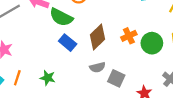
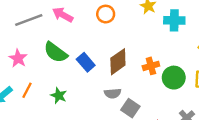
green semicircle: (61, 17) -> (56, 52), moved

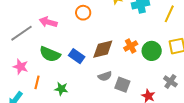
brown diamond: (118, 62) -> (103, 49), turned 35
orange line: (27, 90) -> (37, 82), moved

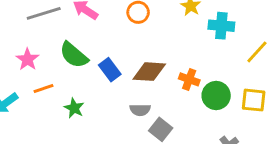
orange cross: (131, 46) -> (189, 79), turned 32
orange line: (37, 82) -> (43, 88), turned 40

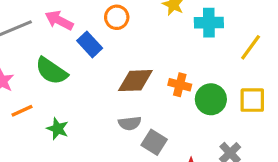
blue rectangle: (110, 70) -> (90, 44), moved

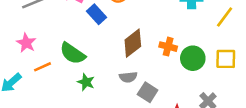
green semicircle: (51, 71) -> (73, 53), moved
brown diamond: (135, 81) -> (133, 43), turned -36
green star: (58, 129) -> (86, 82), moved

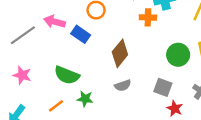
orange cross: (168, 47) -> (148, 17), moved
orange line: (43, 67) -> (56, 106), moved
gray square: (148, 92) -> (163, 87), moved

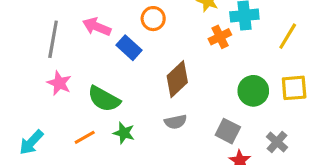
orange cross: (148, 17) -> (220, 37), turned -35
gray line: (23, 35) -> (53, 39), turned -52
pink star: (22, 75) -> (59, 83), moved

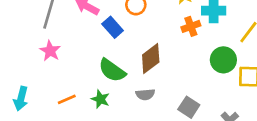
green circle: (253, 91) -> (223, 60), moved
green semicircle: (104, 99) -> (112, 70), moved
cyan arrow: (31, 142) -> (21, 99), turned -35

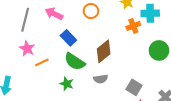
blue rectangle: (113, 27) -> (68, 38), moved
orange line: (67, 99) -> (42, 62), moved

